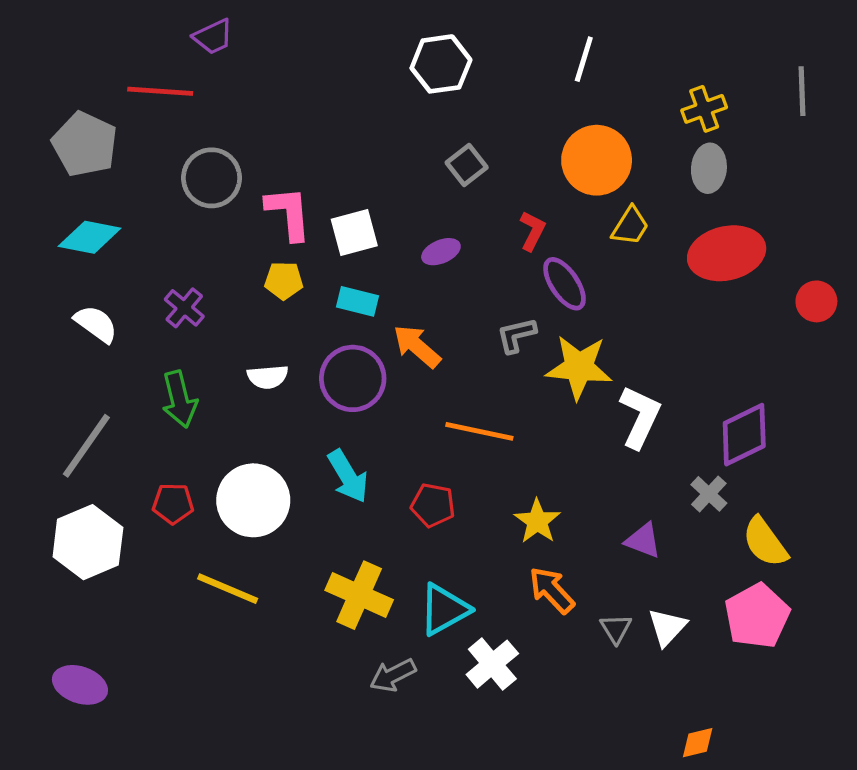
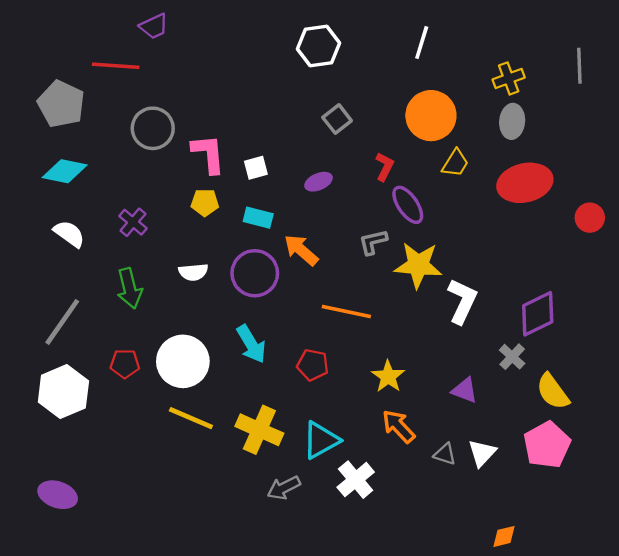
white square: (354, 232) -> (256, 168), size x0.7
yellow line: (228, 589) -> (191, 418), moved
gray triangle: (616, 629) -> (445, 454), turned -40

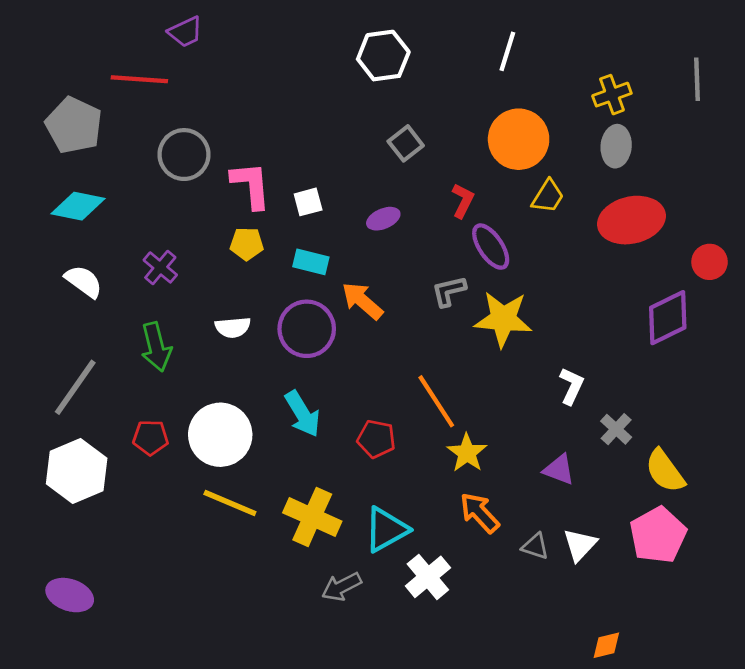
white L-shape: (462, 301) -> (572, 386), moved, size x0.7
orange line: (346, 312) -> (436, 401), moved, turned 45
purple diamond: (538, 314) -> (668, 318), moved

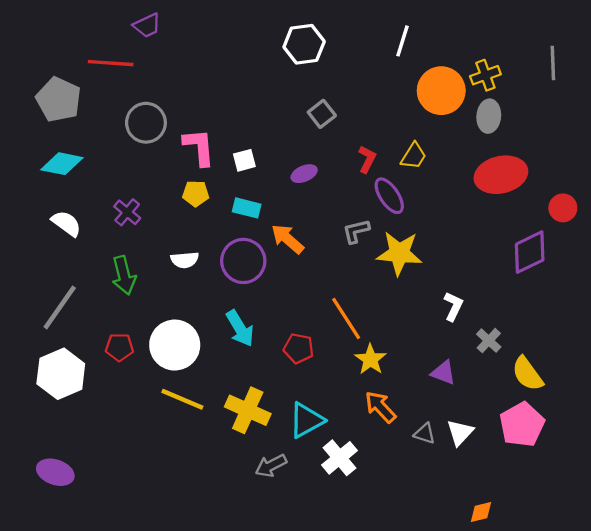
orange circle: (519, 139) -> (441, 91), moved
yellow trapezoid: (548, 196) -> (414, 156), moved

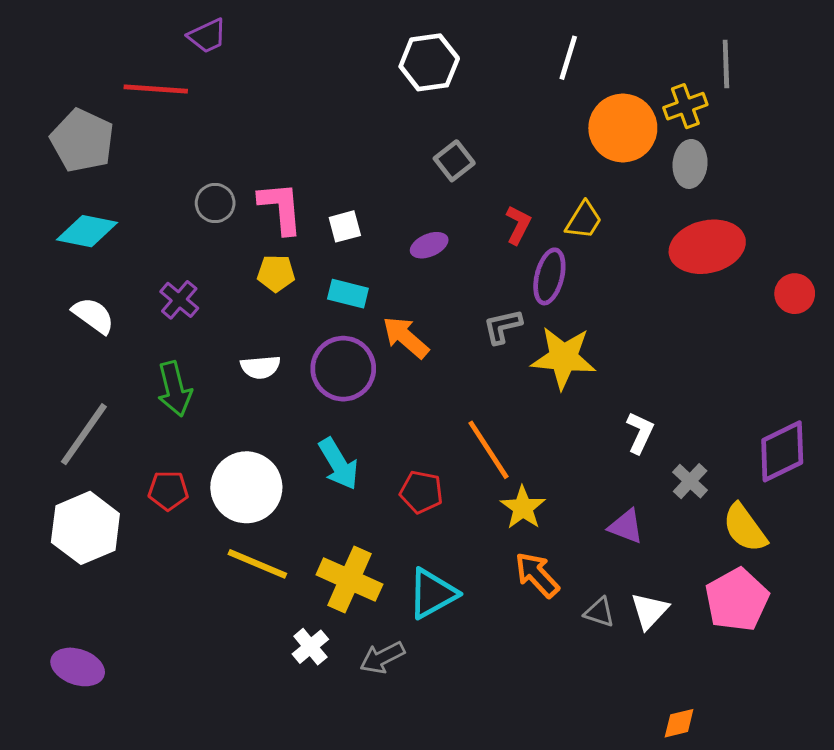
gray line: (553, 63) -> (726, 64), moved
gray circle: (146, 123) -> (215, 203), moved, size x0.7
purple ellipse: (389, 196) -> (549, 276), turned 48
purple diamond: (530, 252) -> (782, 451), moved
white cross: (339, 458) -> (310, 647), moved, size x0.7

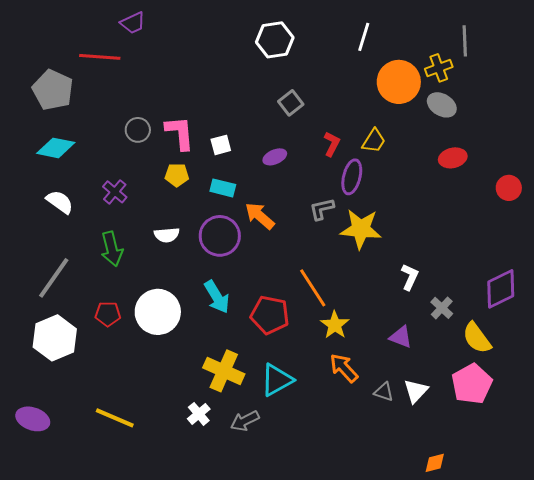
gray ellipse: (690, 164) -> (442, 105), turned -64
red ellipse: (707, 247) -> (453, 158), size x0.6
red pentagon: (421, 492) -> (270, 315), size x1.4
yellow line: (257, 564) -> (115, 418), moved
purple ellipse: (78, 667) -> (33, 419), moved

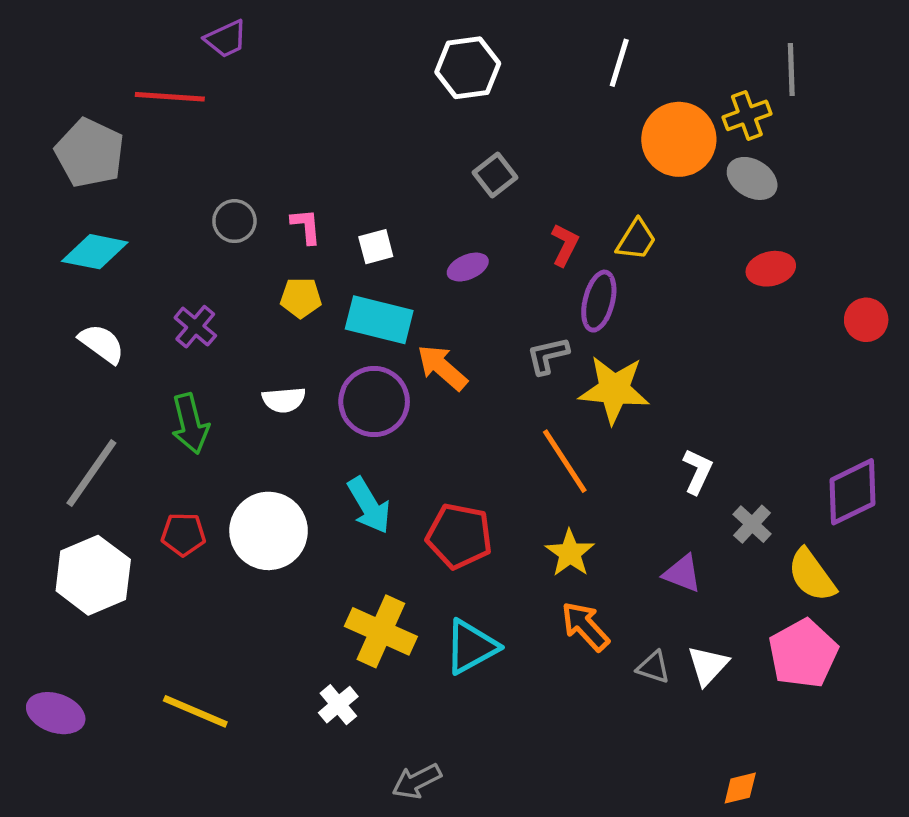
pink L-shape: (180, 133) -> (306, 226), size x0.6
cyan rectangle: (223, 188) -> (379, 320), size x1.5
orange line: (313, 288) -> (565, 461), moved
gray arrow: (245, 421) -> (417, 781), moved

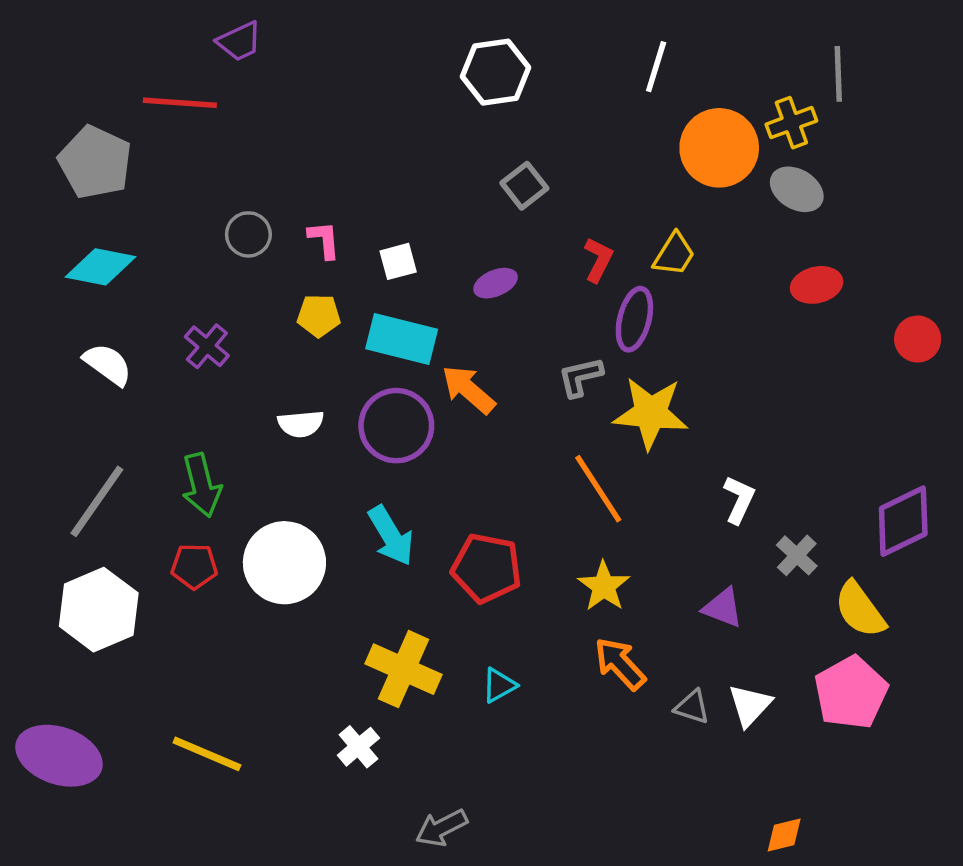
green arrow: (190, 424) -> (201, 485), moved
cyan triangle: (471, 647) -> (499, 685), size x0.6
purple ellipse: (56, 713) -> (59, 756), size x1.4

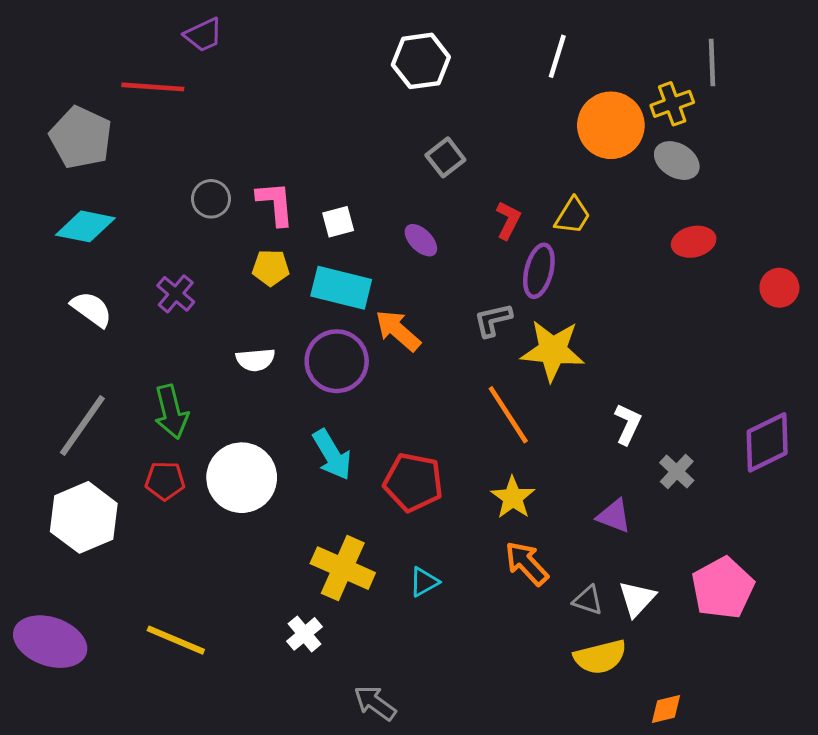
pink L-shape: (324, 240) -> (275, 203), size x1.4
purple ellipse: (496, 283) -> (421, 240), turned 68
yellow semicircle: (860, 610) -> (600, 657), moved, turned -68
gray arrow: (441, 828) -> (375, 703), turned 63

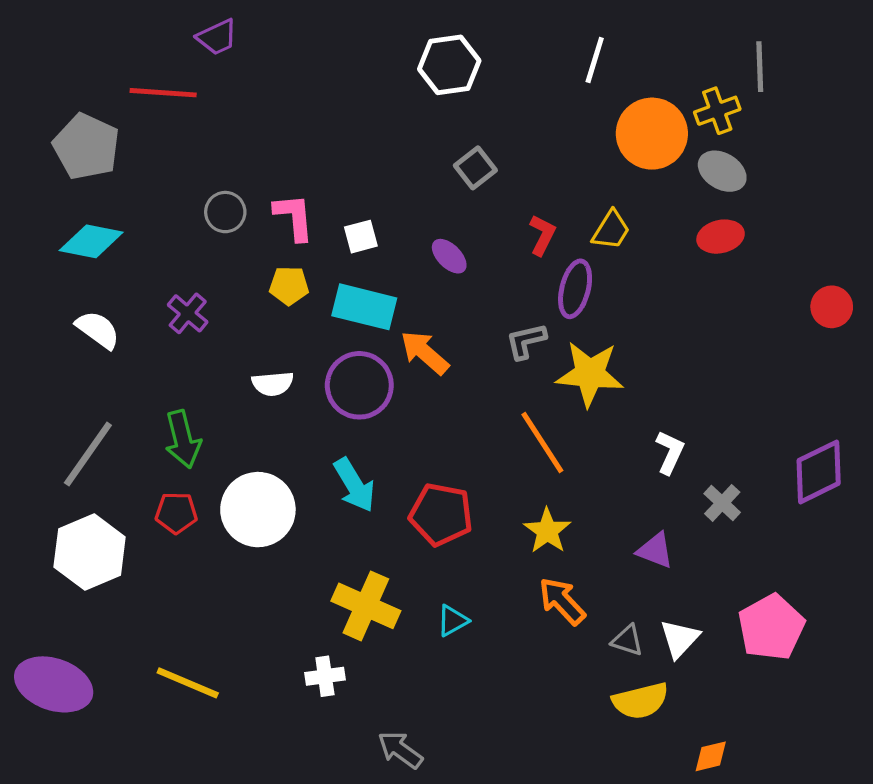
red ellipse: (694, 242) -> (721, 237), moved
white cross: (304, 634) -> (325, 676), turned 32

